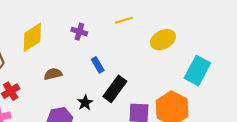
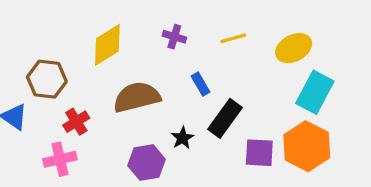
yellow line: (124, 20) -> (233, 38), moved
cyan rectangle: (197, 71) -> (315, 92), moved
brown semicircle: (53, 74) -> (137, 97), size x1.8

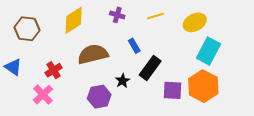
brown hexagon: (47, 79) -> (27, 29), moved
pink cross: (60, 159) -> (43, 95), turned -30

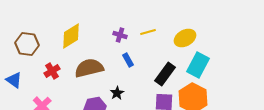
purple cross: (117, 15) -> (120, 35), moved
black rectangle: (150, 68) -> (165, 74), moved
red cross: (54, 70) -> (52, 71), moved

